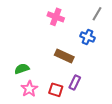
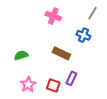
green semicircle: (22, 69) -> (21, 55), moved

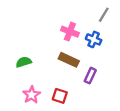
pink cross: (53, 16) -> (70, 32), moved
purple rectangle: (71, 78) -> (90, 76), moved

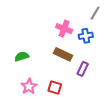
blue cross: (94, 39) -> (86, 36), turned -32

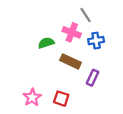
gray line: (95, 13) -> (86, 15), moved, turned -64
green semicircle: (22, 56) -> (46, 43), moved

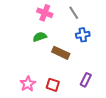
pink cross: (72, 32) -> (45, 13), moved
purple rectangle: (93, 78) -> (86, 80), moved

